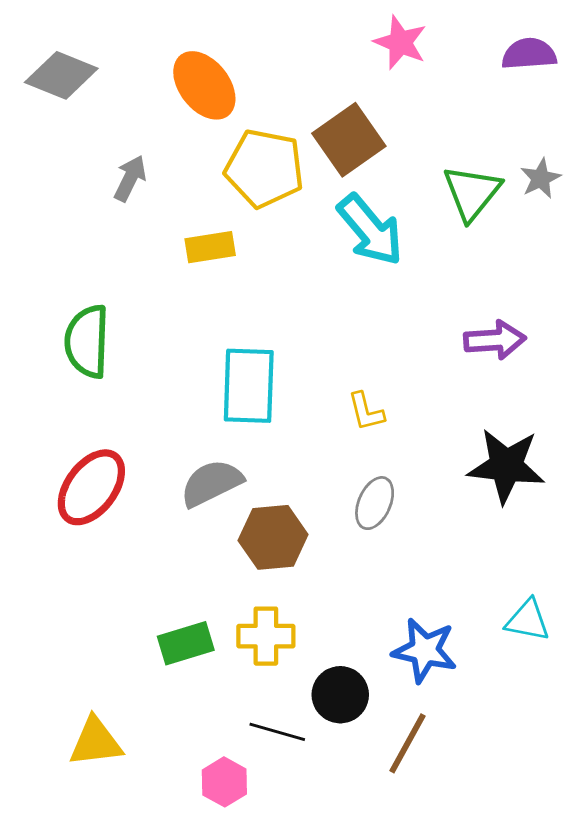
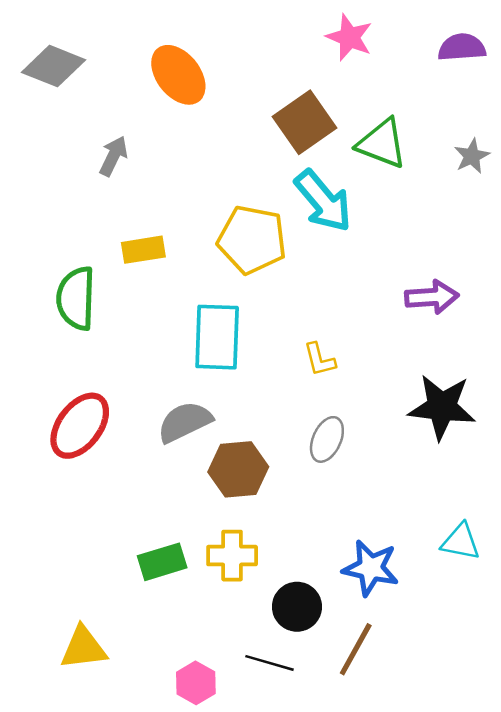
yellow pentagon: (264, 168) -> (252, 240), moved
green triangle: (472, 193) -> (382, 144), moved, turned -48
yellow rectangle: (210, 247) -> (143, 250), moved
black line: (277, 732) -> (270, 663), moved

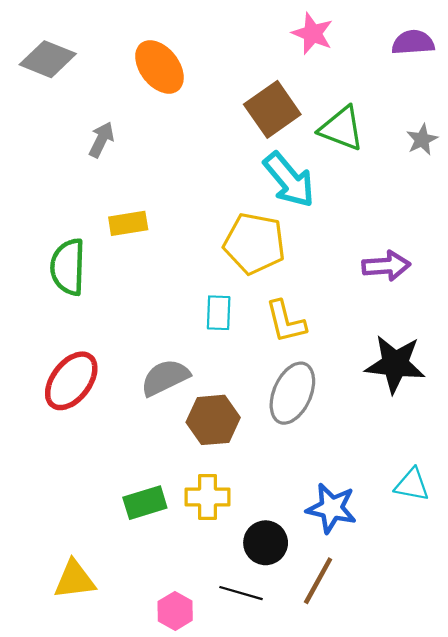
yellow pentagon: (252, 240) -> (254, 243), moved
cyan rectangle: (217, 337) -> (219, 313), moved, size x0.6
yellow L-shape: (319, 360) -> (286, 322), size x1.4
gray ellipse: (327, 439) -> (292, 393), size x1.5

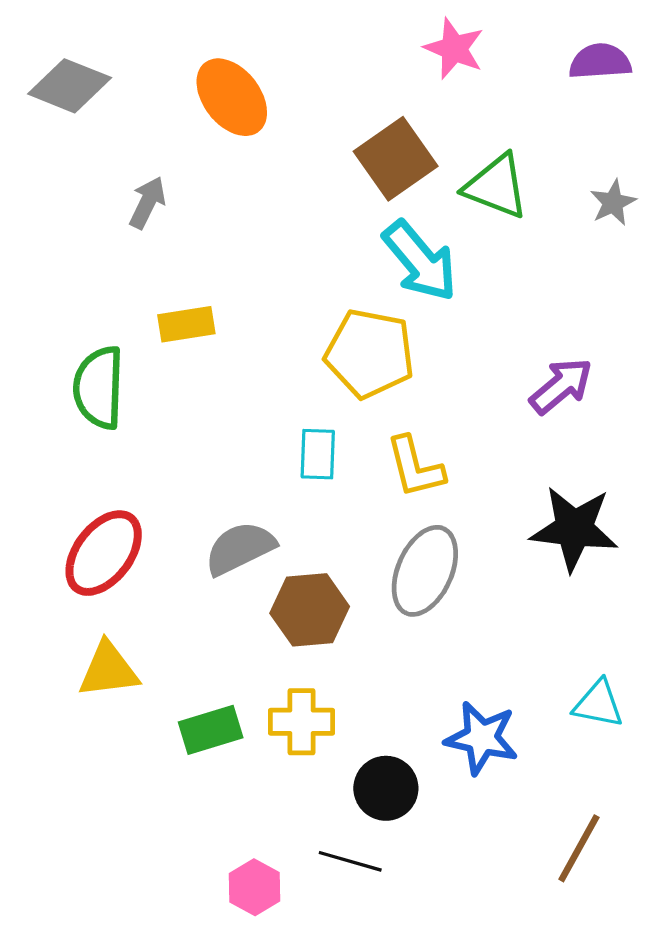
purple arrow: (386, 266) -> (561, 386), turned -36
yellow triangle: (75, 580) -> (108, 670), moved
brown line: (318, 581) -> (579, 848), moved

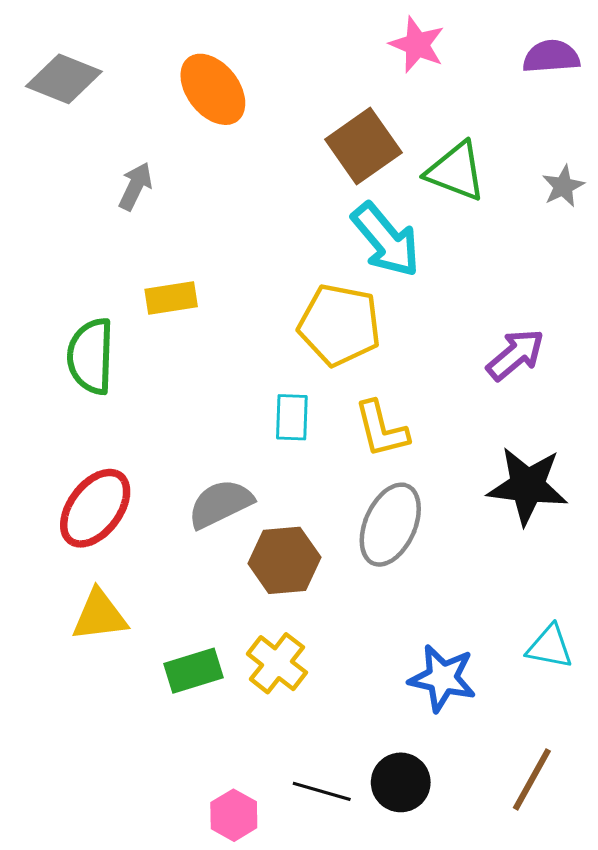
yellow cross: (302, 722) -> (277, 663), turned 38
black circle: (386, 788) -> (401, 782), moved

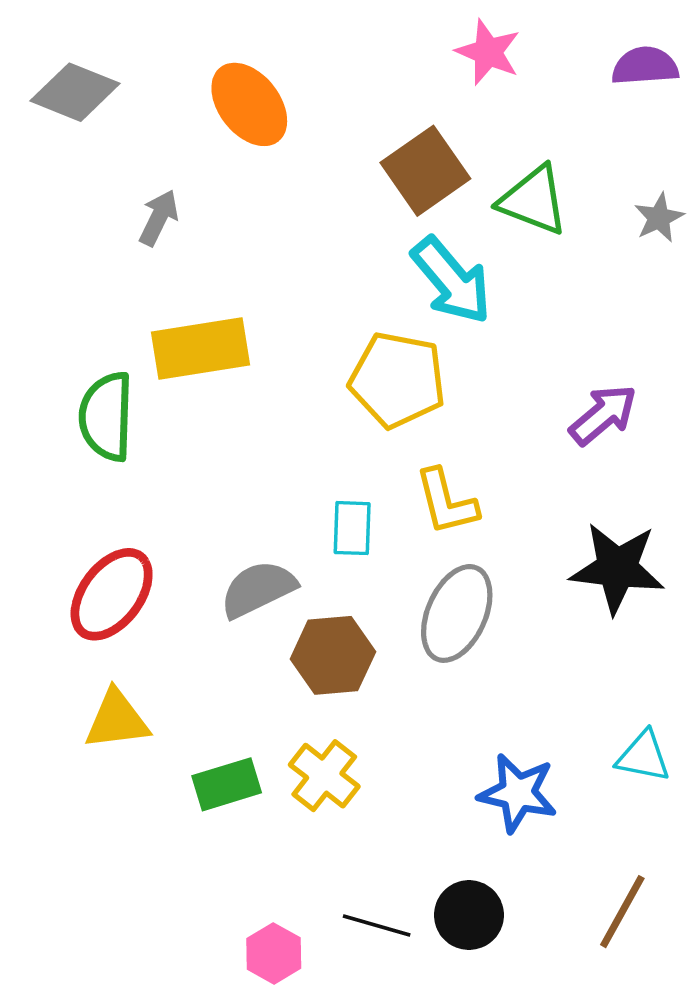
yellow rectangle: (171, 298) -> (200, 348), size x1.6
cyan rectangle: (292, 417) -> (352, 528), moved

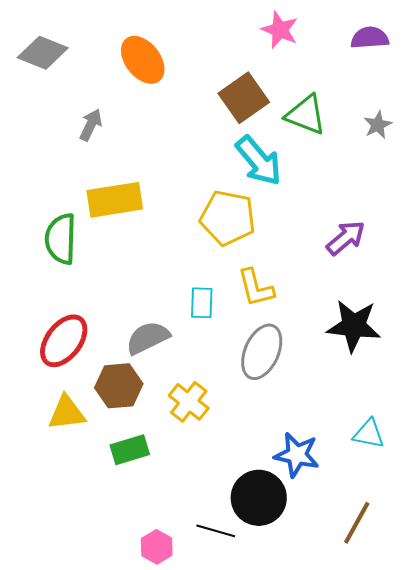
brown hexagon: (333, 655) -> (119, 386), moved
yellow cross: (324, 776) -> (189, 402), moved
black circle: (469, 915) -> (259, 498), moved, size x1.4

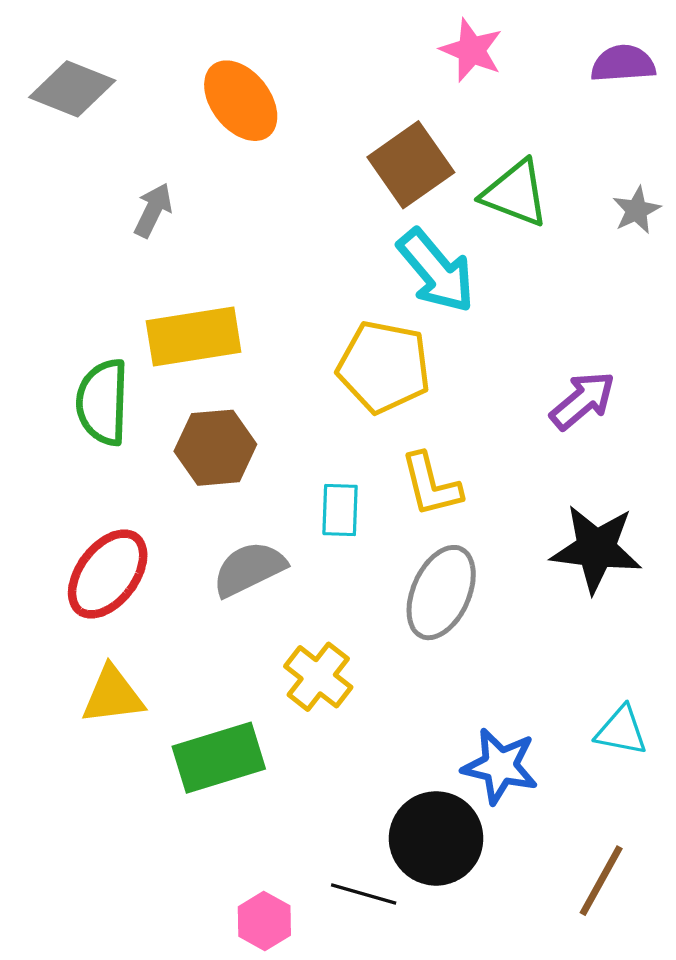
brown hexagon: (119, 386) -> (215, 448), moved
green rectangle: (130, 450) -> (219, 758), size x1.4

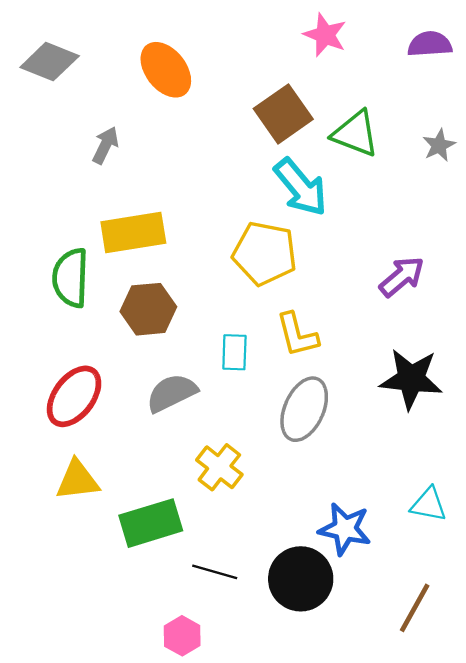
black line: (364, 894) -> (215, 572), moved

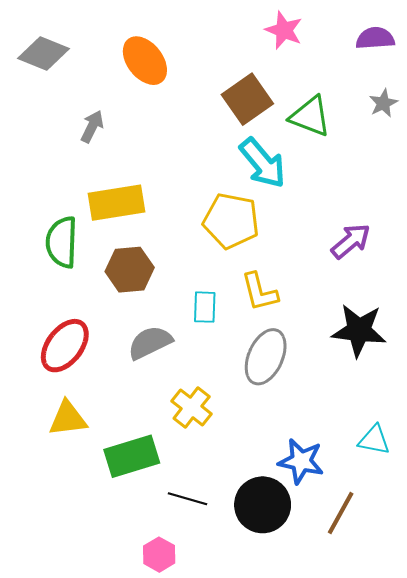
gray star: (439, 145) -> (383, 103), moved
brown line: (415, 608) -> (341, 513), moved

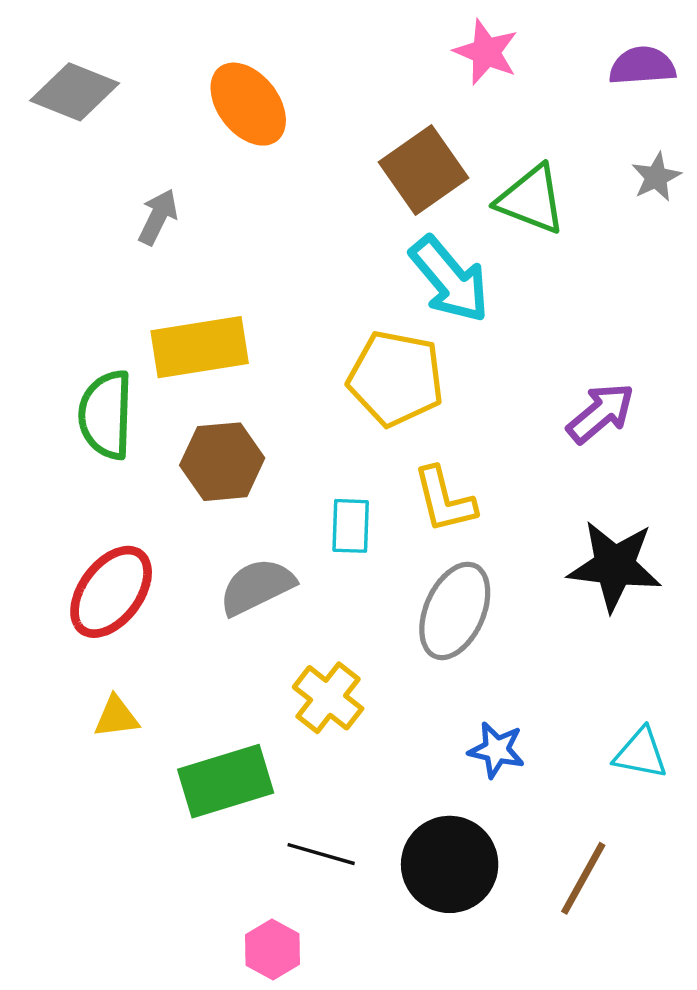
yellow triangle: (68, 419) -> (116, 717), size x0.7
blue star: (301, 461) -> (496, 750), moved, size x0.7

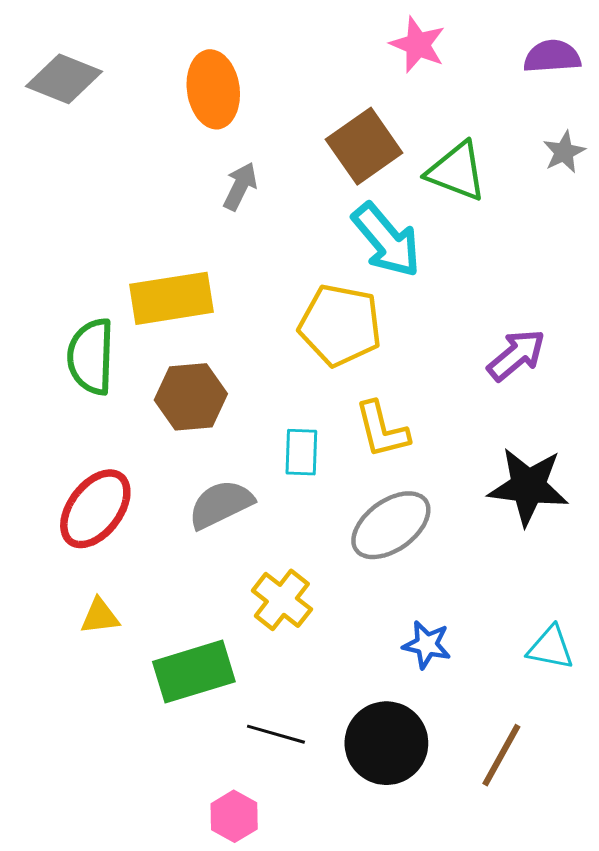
orange ellipse: (248, 104) -> (213, 89), turned 30
gray arrow: (158, 217) -> (240, 186), moved
gray ellipse: (455, 611) -> (391, 525), turned 30

